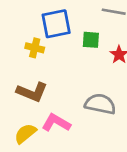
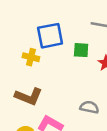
gray semicircle: (100, 104) -> (89, 107), size x0.7

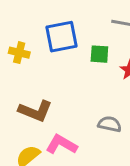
yellow cross: (31, 57) -> (19, 53), moved

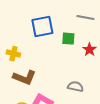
yellow cross: (19, 53) -> (13, 54), moved

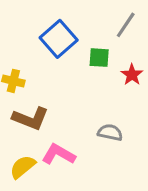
gray line: (85, 18) -> (126, 25), turned -66
blue square: (42, 27) -> (59, 39), turned -30

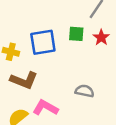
blue square: (59, 39) -> (43, 42), moved, turned 32
red star: (132, 75) -> (101, 37), moved

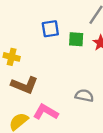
blue square: (43, 42) -> (50, 29), moved, size x0.7

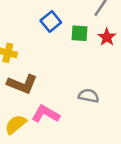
blue square: (50, 29) -> (51, 21), turned -30

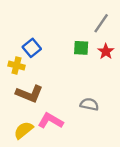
blue square: (51, 21) -> (32, 48), moved

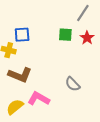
blue square: (32, 48) -> (22, 35), turned 35
gray semicircle: (89, 104) -> (73, 84), turned -147

